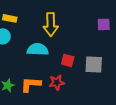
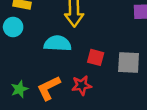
orange L-shape: (31, 84) -> (49, 88), turned -30

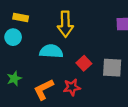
red square: (96, 57) -> (84, 63), turned 32
green star: (19, 89) -> (14, 78), moved

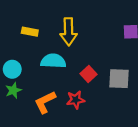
yellow rectangle: (21, 18) -> (30, 32), moved
cyan circle: (13, 37) -> (12, 69), moved

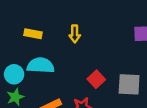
yellow arrow: (69, 32) -> (75, 34), size x0.6
cyan semicircle: (53, 61) -> (41, 65), moved

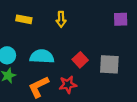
cyan semicircle: (41, 65) -> (42, 56), moved

